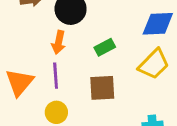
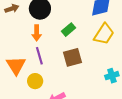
yellow circle: (56, 112) -> (35, 81), moved

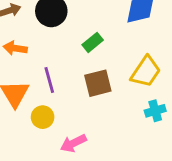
orange arrow: (37, 33) -> (15, 48), moved, turned 98
yellow trapezoid: (104, 34) -> (146, 72), moved

